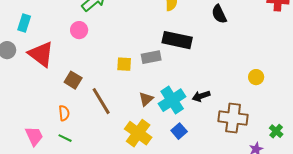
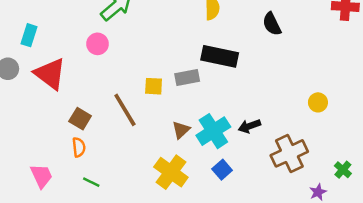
brown square: (73, 80) -> (80, 119), moved
brown line: (101, 101) -> (125, 110), moved
brown cross: (233, 118) -> (289, 153), turned -32
green line: (65, 138) -> (91, 182), moved

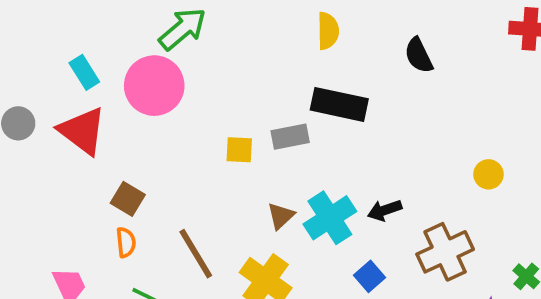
cyan rectangle: (29, 35) -> (84, 72), moved, turned -50
pink circle: (98, 44) -> (154, 86), size x1.8
brown line: (125, 110) -> (196, 254), moved
blue square: (222, 170) -> (370, 276), moved

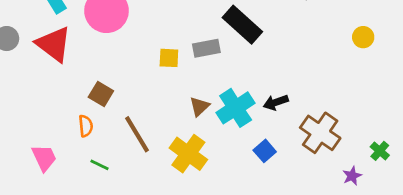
black rectangle: (339, 104) -> (242, 25), turned 30
yellow circle: (488, 174) -> (363, 37), moved
brown square: (128, 199) -> (101, 94), moved
brown cross: (445, 252) -> (320, 133), turned -30

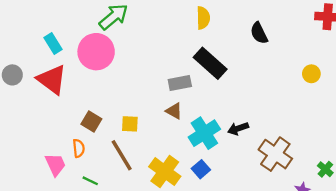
yellow square: (169, 58) -> (130, 124), moved
brown triangle: (199, 107) -> (174, 111), moved, turned -48
blue square: (265, 151) -> (201, 169), moved
pink trapezoid: (44, 158) -> (55, 165), moved

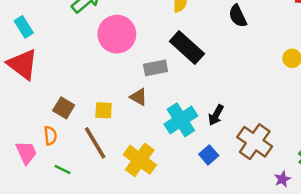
pink circle: (96, 52) -> (117, 34), moved
brown triangle: (174, 111) -> (139, 97), moved
black arrow: (238, 128) -> (216, 115), turned -42
blue square: (201, 169) -> (209, 155), moved

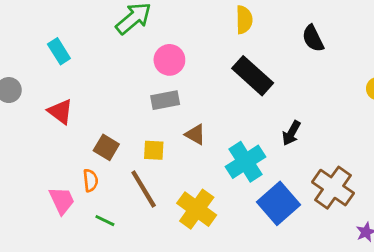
pink circle: (117, 34) -> (169, 60), size x0.7
red triangle: (23, 64) -> (60, 112), moved, size x0.7
gray rectangle: (156, 68) -> (165, 100), moved
black arrow: (216, 115) -> (291, 133), moved
blue square: (209, 155) -> (278, 203), size x1.8

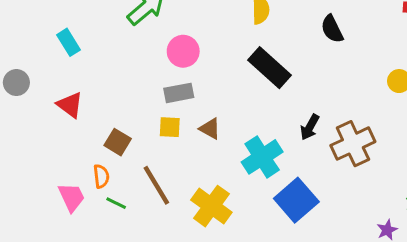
yellow square: (154, 150) -> (170, 127), moved
brown cross: (333, 188) -> (353, 144), moved, turned 30
green line: (105, 221) -> (116, 203), moved

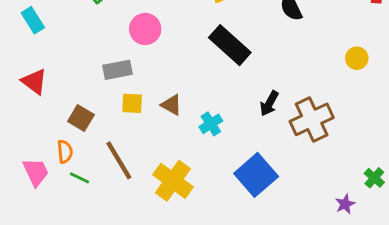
gray rectangle: (179, 93) -> (117, 70), moved
cyan cross: (262, 157) -> (211, 124), moved, size x0.6

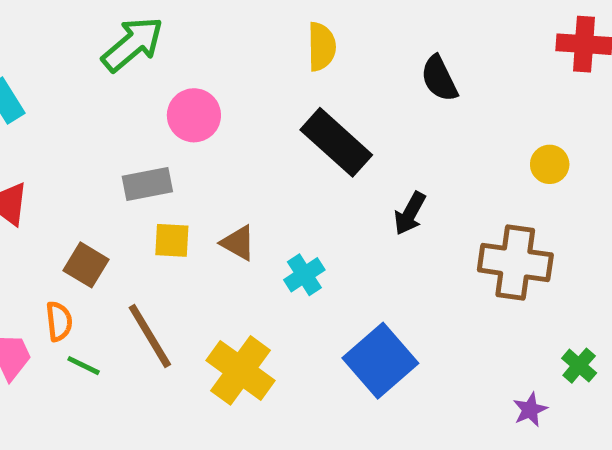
black arrow: (269, 103) -> (410, 213), moved
brown cross: (312, 119) -> (515, 262), moved, turned 33

